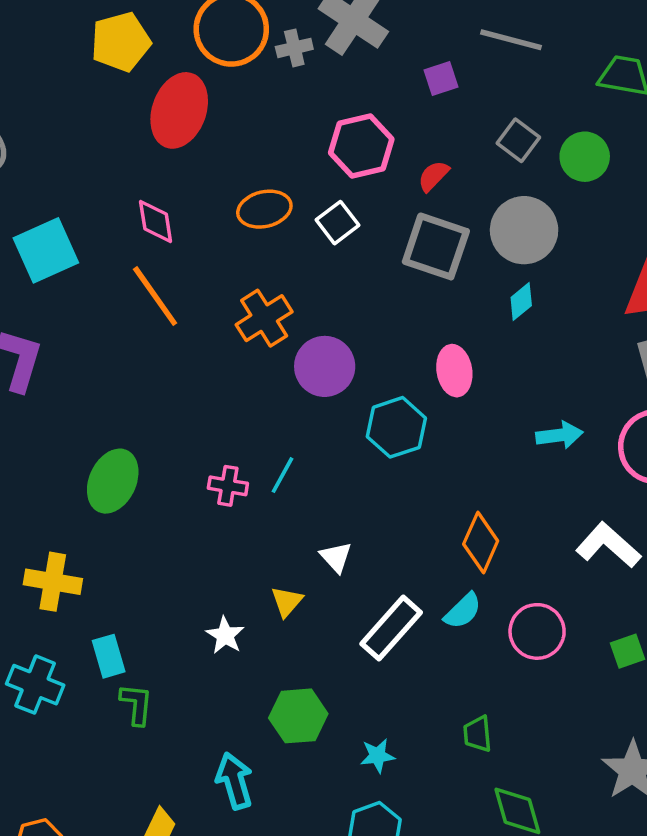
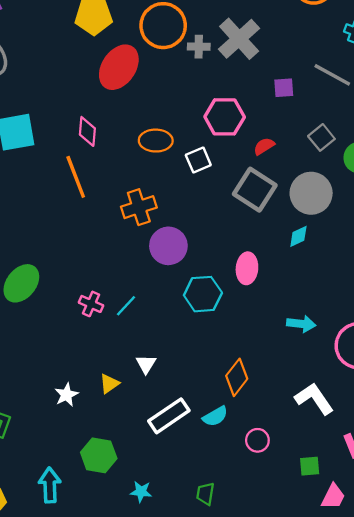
pink circle: (537, 631) -> (257, 440), size x0.7

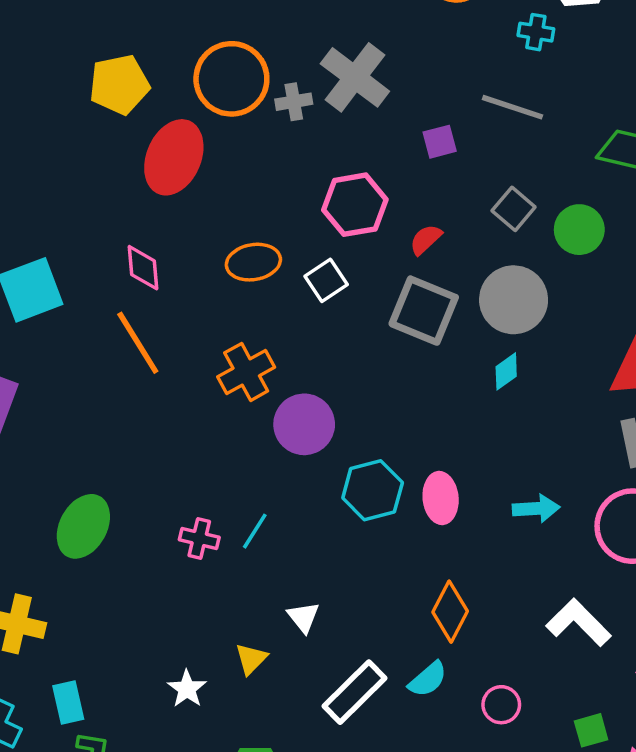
pink ellipse: (247, 268) -> (441, 498), moved

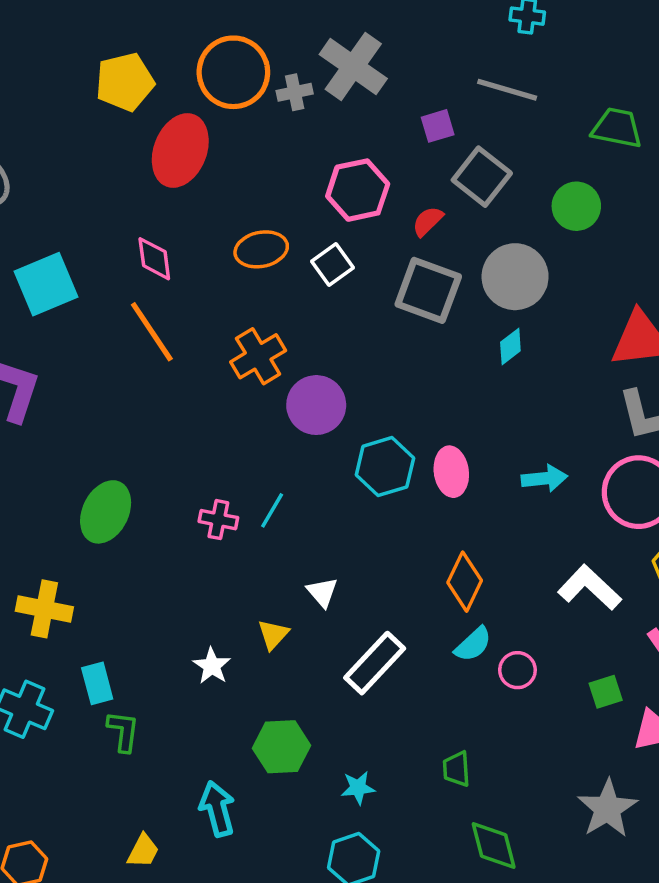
gray square: (514, 209) -> (482, 177), moved, size x1.4
cyan semicircle: (428, 679) -> (473, 644), moved

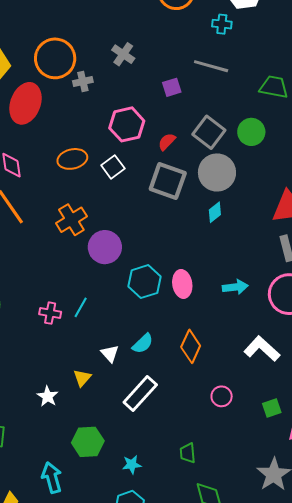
gray cross: (353, 66) -> (123, 54), size x0.6
gray cross: (295, 92) -> (83, 82), moved
gray square: (482, 177) -> (209, 132), moved
cyan semicircle: (473, 644) -> (143, 344), moved

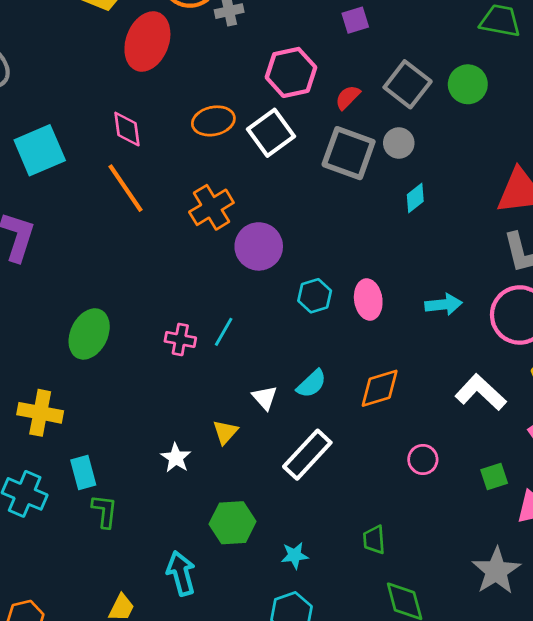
white square: (113, 167) -> (271, 133), size x1.4
gray circle: (217, 172) -> (399, 143), moved, size x0.6
cyan hexagon: (144, 282) -> (315, 296), size x0.7
orange diamond: (191, 346) -> (380, 388), turned 48

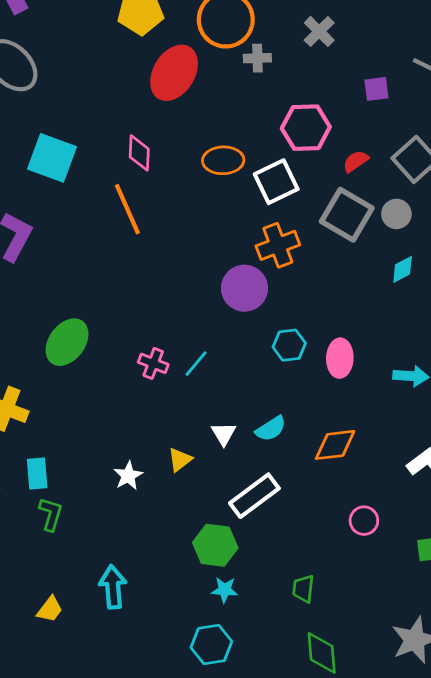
cyan square: (40, 150) -> (52, 158), turned 33
orange cross: (211, 207) -> (278, 245), moved
green hexagon: (233, 523) -> (215, 545), moved

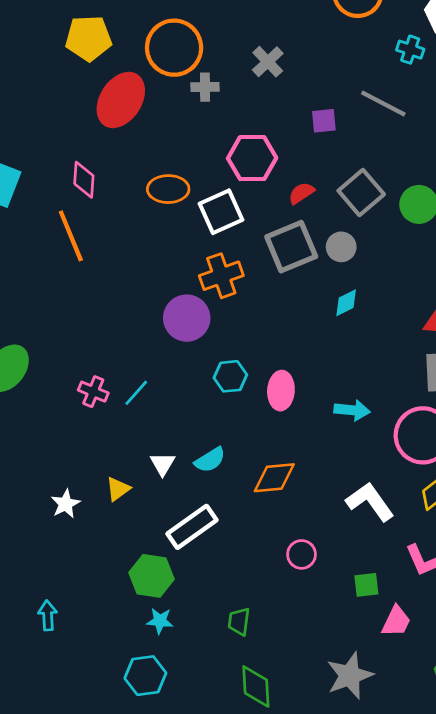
gray square: (347, 215) -> (291, 247), turned 36
cyan arrow: (113, 587) -> (48, 615), size x0.7

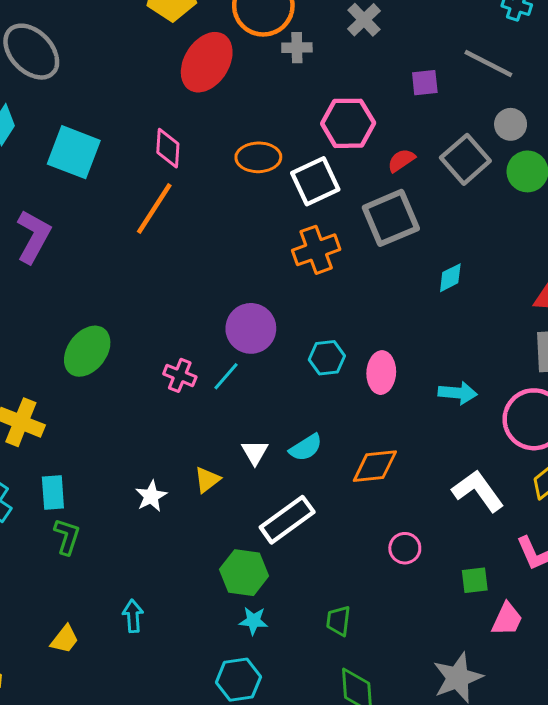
orange line: (71, 236) -> (154, 209), turned 56
gray circle: (341, 247) -> (511, 124), moved
purple circle: (187, 318) -> (251, 328), moved

